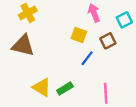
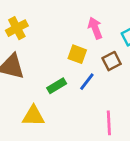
yellow triangle: (42, 87) -> (33, 116), turned -30
green rectangle: (65, 89) -> (57, 86), moved

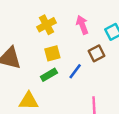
yellow cross: (17, 28) -> (47, 25), moved
yellow square: (77, 54) -> (52, 53), moved, turned -35

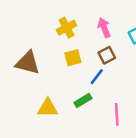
brown square: (96, 53) -> (107, 55), moved
green rectangle: (49, 75) -> (83, 100), moved

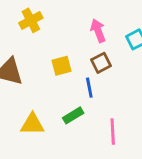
yellow cross: (67, 28) -> (31, 20), moved
blue line: (97, 77) -> (89, 88), turned -48

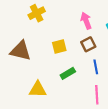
blue line: (89, 88) -> (96, 67), moved
green rectangle: (73, 115) -> (68, 73), moved

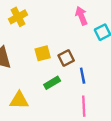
pink arrow: (86, 21) -> (81, 16), moved
brown square: (88, 44) -> (66, 58), moved

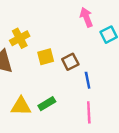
yellow cross: (18, 17) -> (20, 38), moved
green rectangle: (52, 83) -> (47, 104), moved

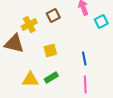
yellow square: (46, 57) -> (50, 50), moved
brown square: (70, 62) -> (53, 16), moved

